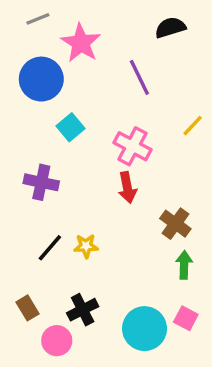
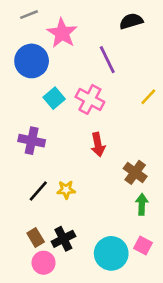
pink cross: (132, 146) -> (90, 99), moved
brown rectangle: (28, 308) -> (36, 237), moved

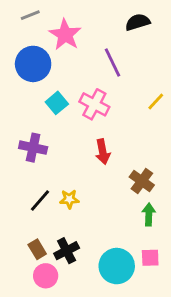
pink square: (143, 245) -> (150, 258), turned -30

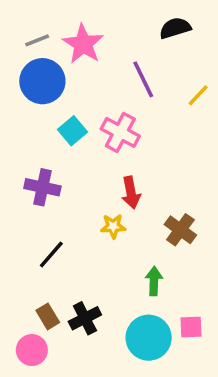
gray line: (30, 15) -> (37, 40), moved
yellow line: (156, 102) -> (198, 95), moved
yellow star: (69, 199) -> (113, 226), moved
green arrow: (149, 214) -> (154, 281), moved
pink circle: (46, 276) -> (32, 350), moved

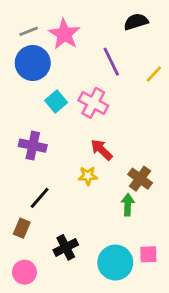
red arrow: (131, 193) -> (102, 150), turned 145
green arrow: (154, 281) -> (128, 205), moved
brown rectangle: (48, 316) -> (22, 228), moved, turned 54

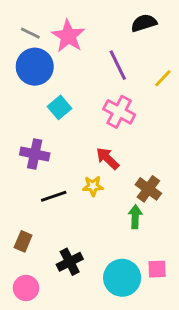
gray line: (29, 31) -> (30, 33), turned 48
pink cross: (93, 103) -> (119, 112), moved
black line: (40, 198) -> (54, 196), moved, turned 30

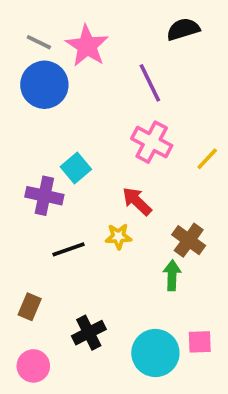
yellow line: (163, 78) -> (207, 159), moved
cyan square: (59, 107) -> (76, 168), moved

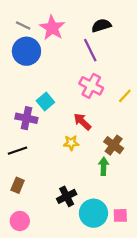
black semicircle: (183, 29) -> (101, 26), moved
black line: (68, 249) -> (18, 151), moved
black cross: (89, 333) -> (67, 196), moved
pink square: (200, 342) -> (120, 215), moved

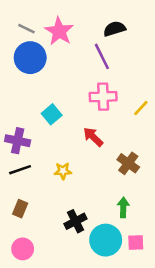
pink cross: (91, 86) -> (103, 97), turned -30
purple cross: (26, 118) -> (18, 141), moved
yellow star: (71, 143) -> (63, 171), moved
green arrow: (104, 166) -> (123, 207), moved

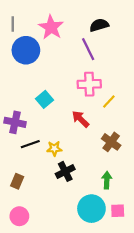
gray line: (26, 29) -> (13, 24), moved, turned 64
yellow line: (141, 108) -> (109, 102), moved
black line: (20, 170) -> (30, 144), moved
black cross: (75, 221) -> (65, 171), moved

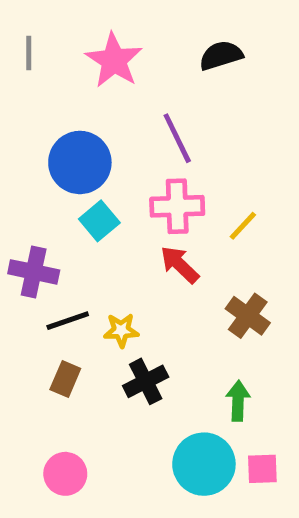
purple line: (88, 49) -> (177, 138), moved
blue circle: (26, 50) -> (80, 162), moved
pink cross: (89, 84) -> (177, 206), moved
brown rectangle: (17, 181) -> (65, 379), moved
pink circle: (19, 216) -> (65, 474), moved

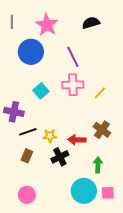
blue circle: (80, 162) -> (31, 52), moved
red arrow: (180, 265) -> (77, 140), moved, turned -42

